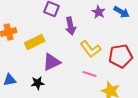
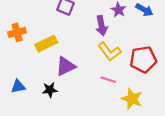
purple arrow: (71, 26) -> (102, 26), moved

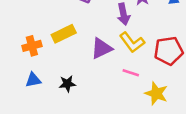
orange cross: (17, 32) -> (32, 46), moved
purple triangle: (65, 66) -> (101, 48), moved

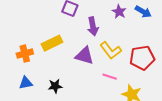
purple arrow: (123, 14) -> (93, 26), moved
purple triangle: (101, 48) -> (84, 56), turned 42

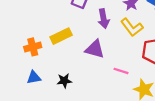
yellow L-shape: (111, 50) -> (132, 27), moved

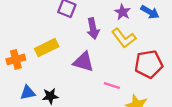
blue triangle: (34, 77) -> (28, 93), moved

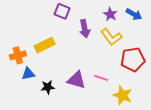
purple triangle: (83, 62) -> (76, 80), moved
blue triangle: (28, 93) -> (28, 74), moved

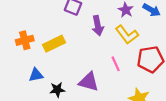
orange cross: (18, 55) -> (25, 40), moved
pink line: (101, 78) -> (116, 64), moved, turned 48

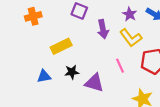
orange cross: (25, 40) -> (33, 16), moved
black star: (57, 90) -> (72, 72), moved

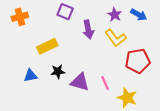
pink line: (120, 66) -> (105, 83), moved

